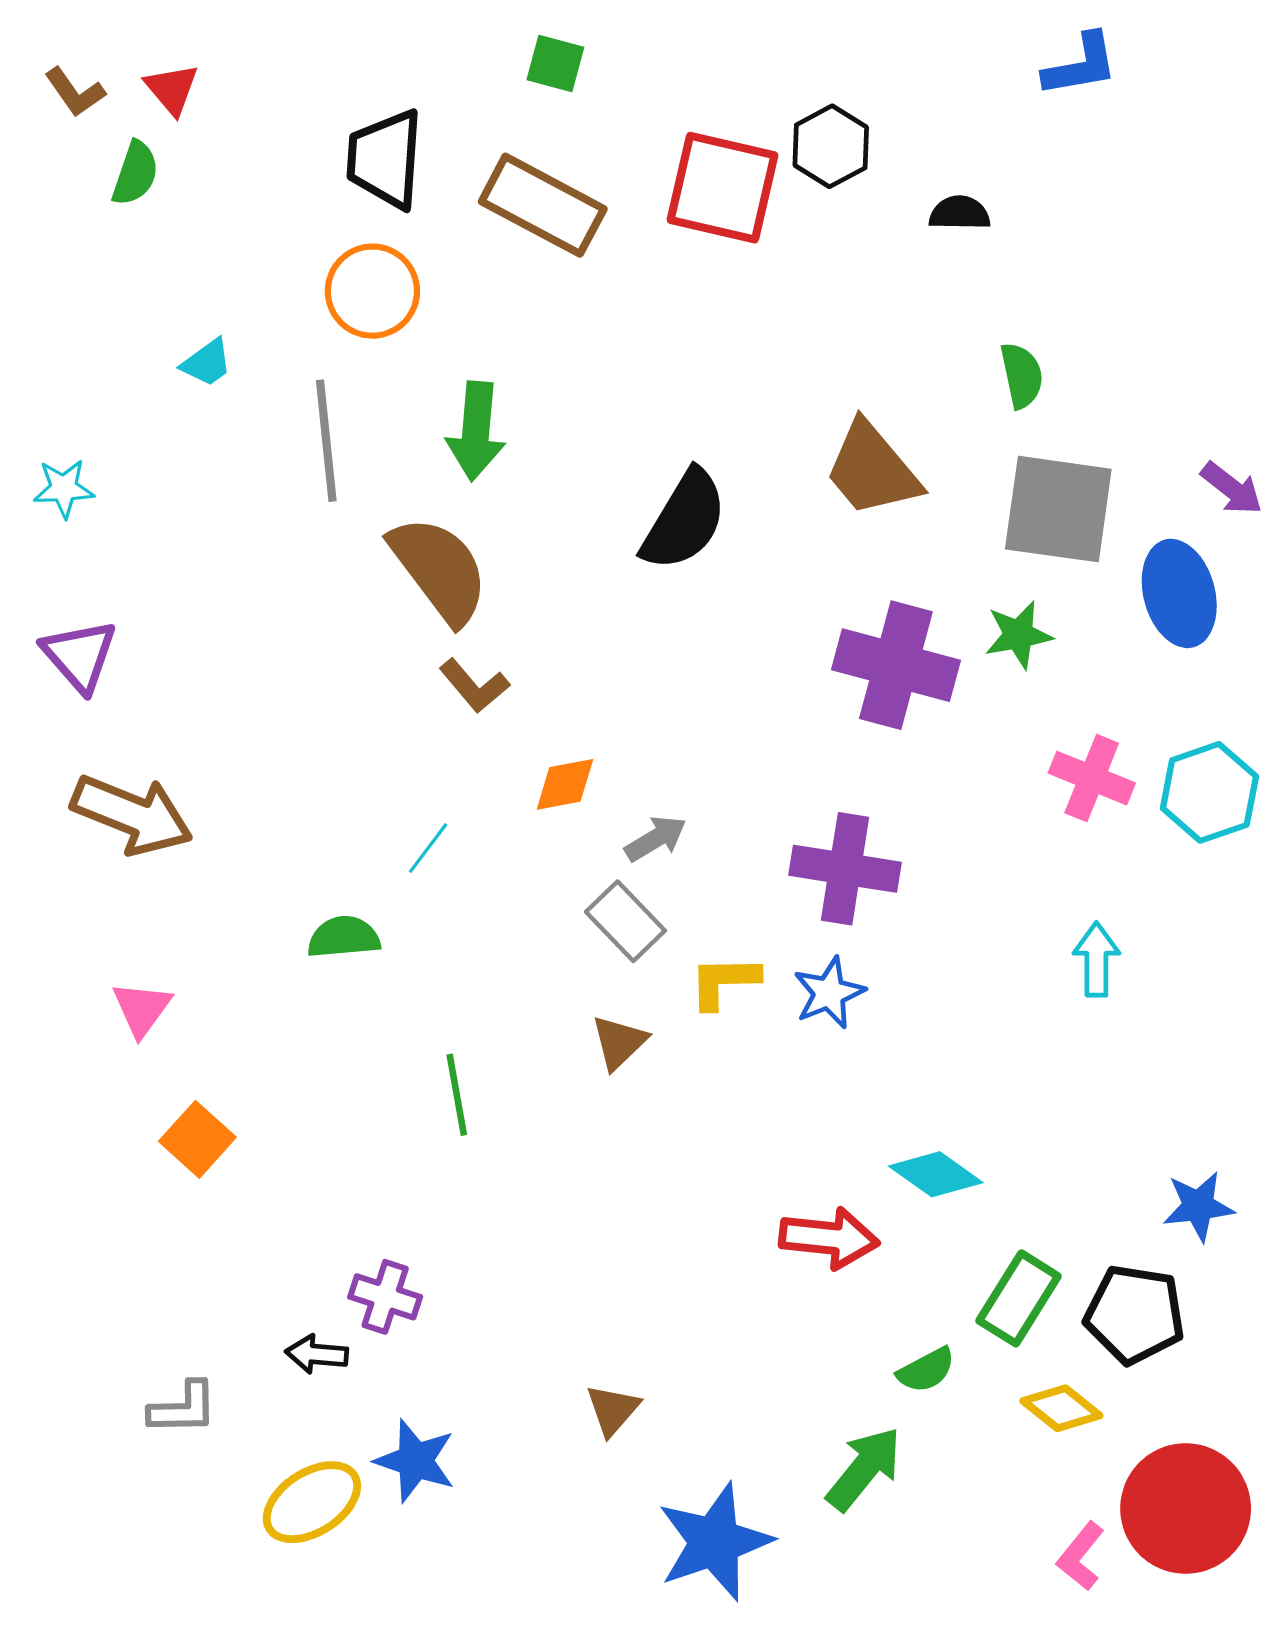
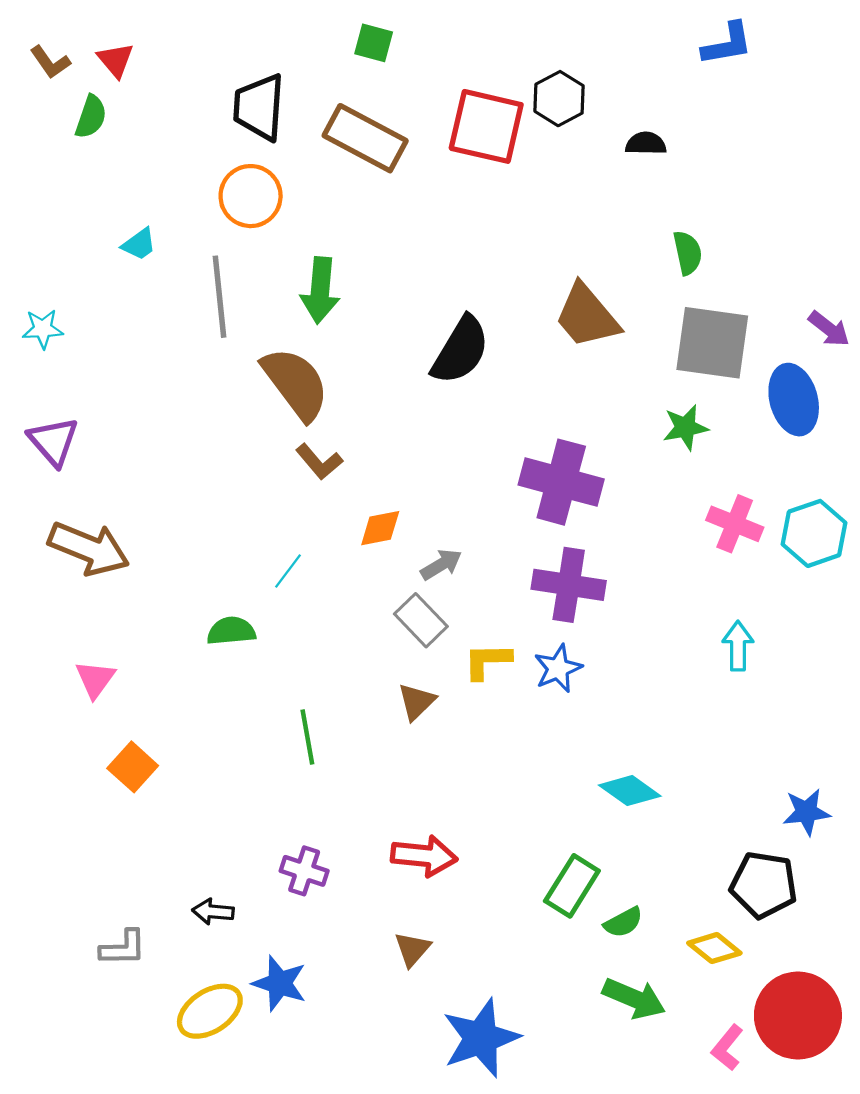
purple cross: (896, 665) -> (561, 482), moved
red arrow: (829, 1238) -> (424, 856), moved
purple cross: (385, 1297) -> (304, 871), moved
green rectangle: (1019, 1298) -> (572, 886), moved
green arrow: (864, 1469) -> (634, 998), moved, turned 74

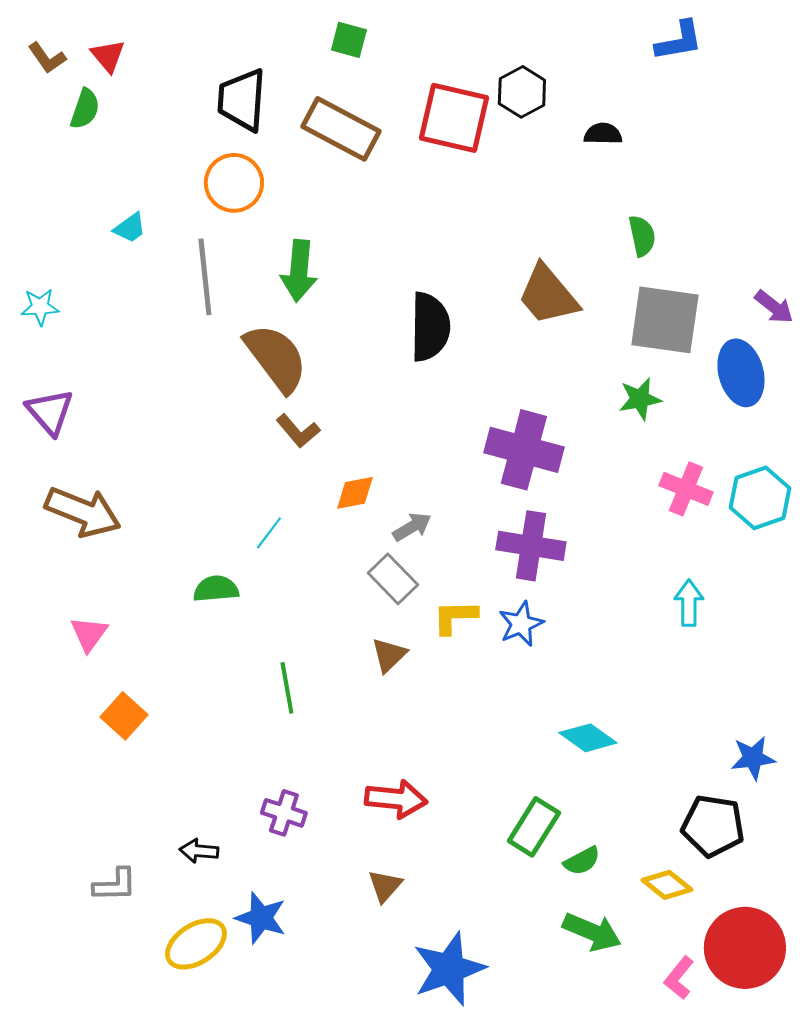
black semicircle: (460, 350) -> (430, 327), turned -30

